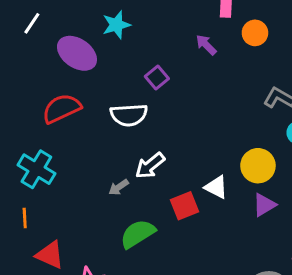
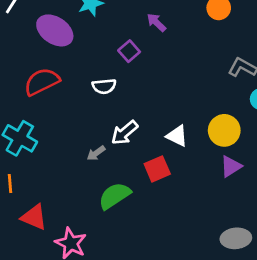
purple arrow: (206, 45) -> (156, 22), moved
white semicircle: (129, 115) -> (104, 86), size x0.7
white triangle: (216, 187) -> (177, 136), moved

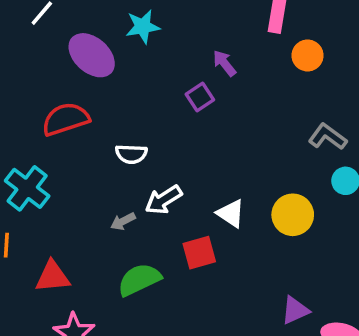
purple square: (129, 51) -> (200, 97), moved
white semicircle: (104, 86) -> (131, 154), moved
purple triangle: (231, 166) -> (295, 310), moved
red triangle: (34, 217) -> (53, 277), moved, turned -36

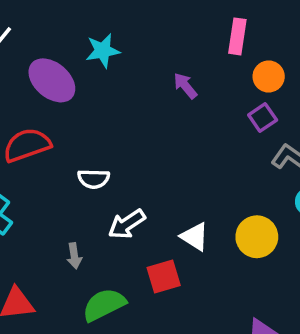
purple square: (200, 97) -> (263, 118), moved
gray arrow: (123, 221) -> (74, 256), moved, turned -70

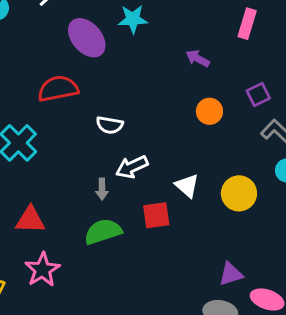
orange circle: (269, 76) -> (209, 111), moved
purple arrow: (185, 86) -> (198, 58), turned -30
gray arrow: (74, 256) -> (102, 189), moved

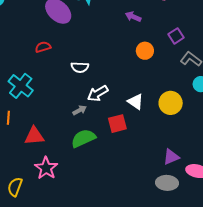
red semicircle: (58, 89) -> (43, 47), size x0.6
gray arrow: (102, 189) -> (80, 110), turned -112

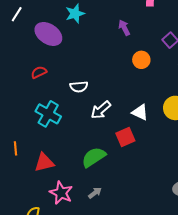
purple arrow: (133, 17) -> (124, 28), turned 49
cyan cross: (21, 86) -> (48, 114), moved
gray arrow: (80, 110) -> (95, 193), moved

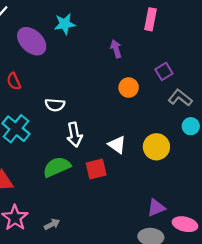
red semicircle: (39, 72) -> (14, 81), turned -98
white arrow: (101, 110) -> (74, 135), turned -70
green semicircle: (94, 157) -> (57, 167), moved

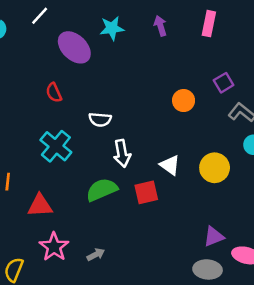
purple arrow: (116, 49) -> (160, 26), moved

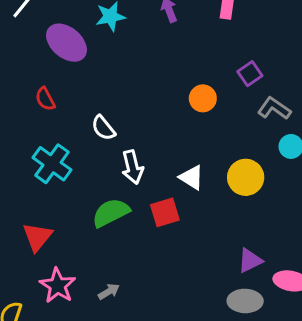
white semicircle: (100, 120) -> (103, 128), turned 50
red triangle: (40, 206) -> (37, 237), turned -44

